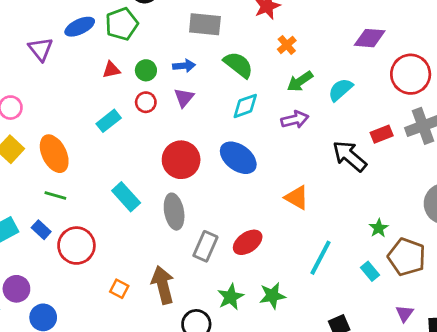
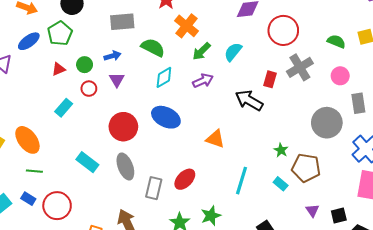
orange cross: (287, 45) -> (186, 26), size x1.6
red rectangle: (382, 134) -> (270, 79), turned -42

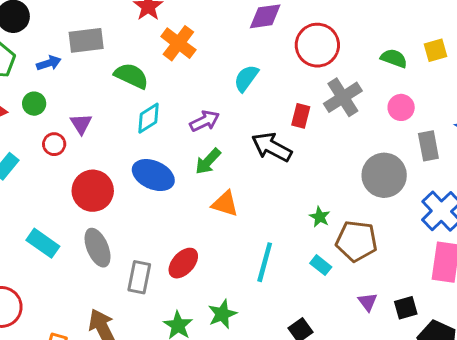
green arrow: (201, 51) -> (208, 161), moved
blue arrow: (112, 56) -> (49, 63), moved
red circle: (89, 89) -> (54, 144), moved

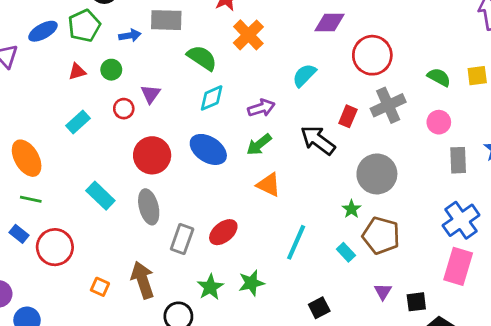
gray circle: (384, 175) -> (377, 174), moved

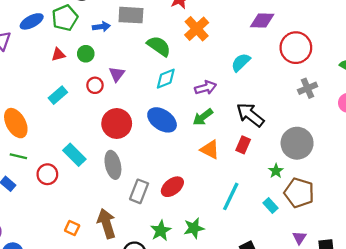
gray cross: (388, 105) -> (308, 88), size x0.7
red rectangle: (348, 116) -> (243, 145), moved
red circle: (55, 247) -> (47, 174), moved, size x0.7

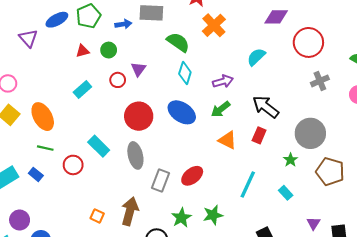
cyan diamond: (166, 79) -> (185, 73), turned -50
brown pentagon: (299, 193) -> (330, 171), moved
brown arrow: (107, 223) -> (130, 211), turned 32

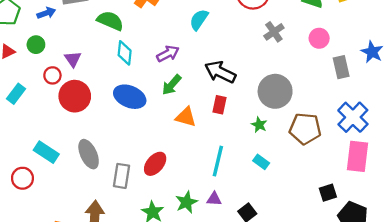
red circle: (139, 116) -> (75, 96), moved
purple triangle: (313, 223) -> (214, 199), moved, turned -48

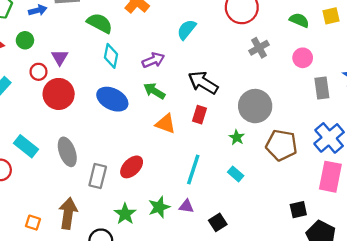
green arrow: (172, 85) -> (154, 91), turned 75

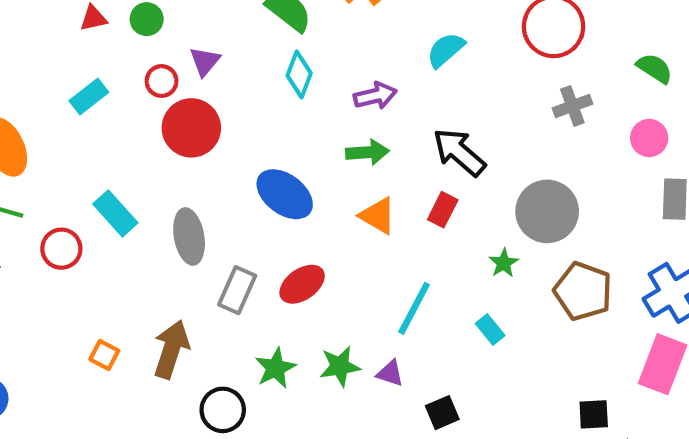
green arrow: (154, 91) -> (367, 152), turned 135
blue ellipse: (112, 99) -> (285, 194), moved

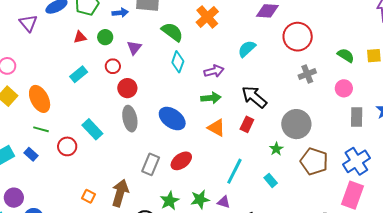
purple triangle: (205, 61) -> (134, 48), moved
red circle: (191, 128) -> (127, 88), size x0.7
gray ellipse: (189, 236) -> (130, 119), moved

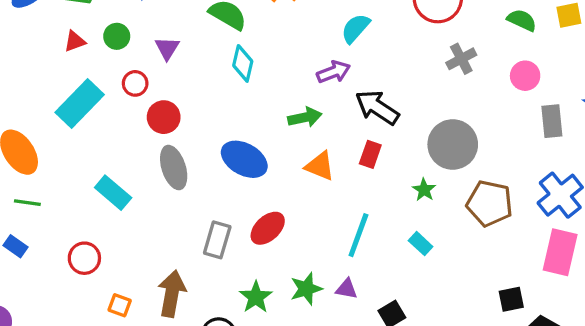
purple arrow: (214, 71) -> (333, 72), moved
cyan rectangle: (79, 74) -> (80, 103), size x1.6
red circle: (67, 146) -> (84, 258), moved

